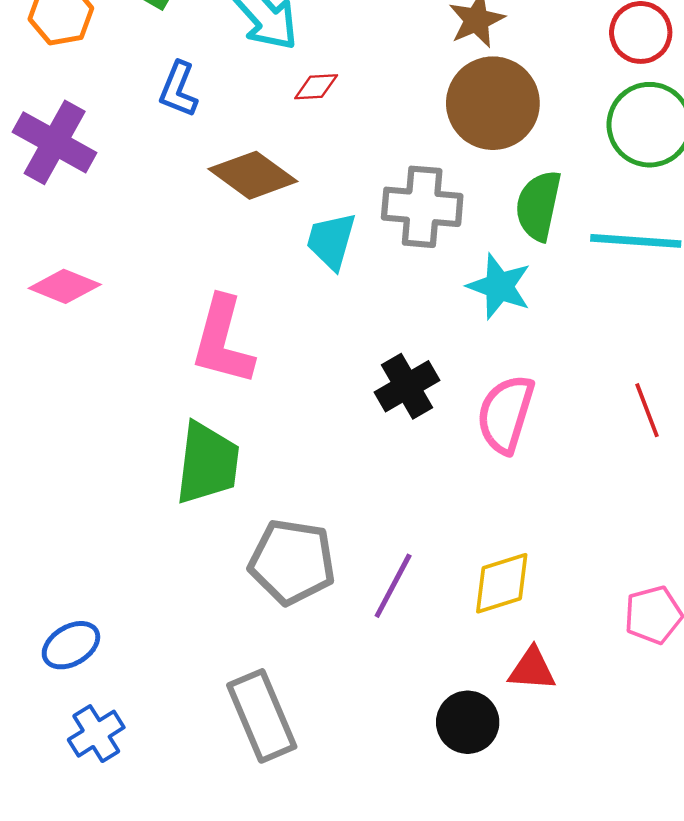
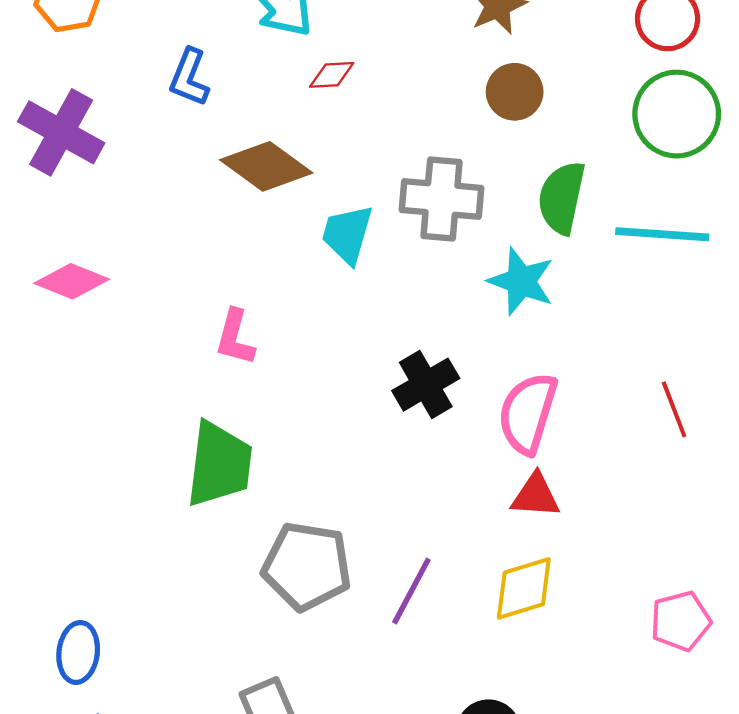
brown circle: (493, 103) -> (515, 92), size x0.6
pink L-shape: (223, 341) -> (235, 337), size x0.6
blue ellipse: (71, 645) -> (78, 652), turned -52
red triangle: (532, 669) -> (536, 496), moved

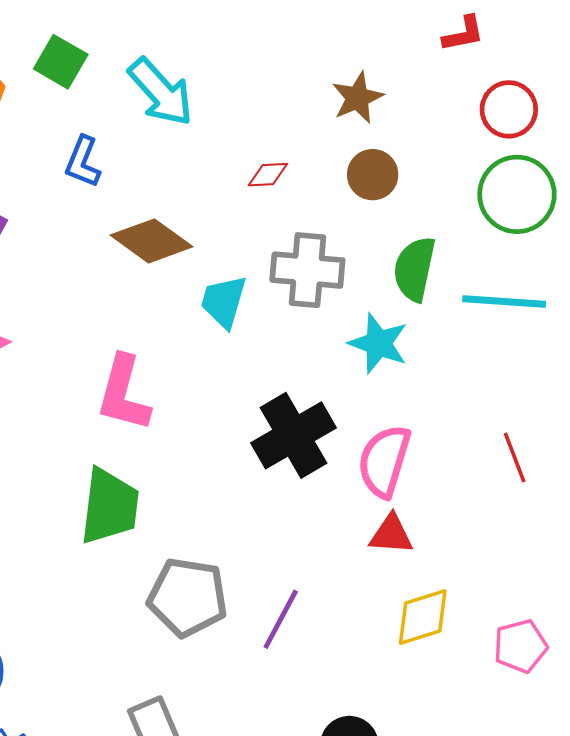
red diamond: (332, 75) -> (268, 175), moved
pink L-shape: (235, 337) -> (124, 393), size x1.5
black cross: (426, 385) -> (293, 435), size x1.4
yellow diamond: (524, 588) -> (423, 617), moved

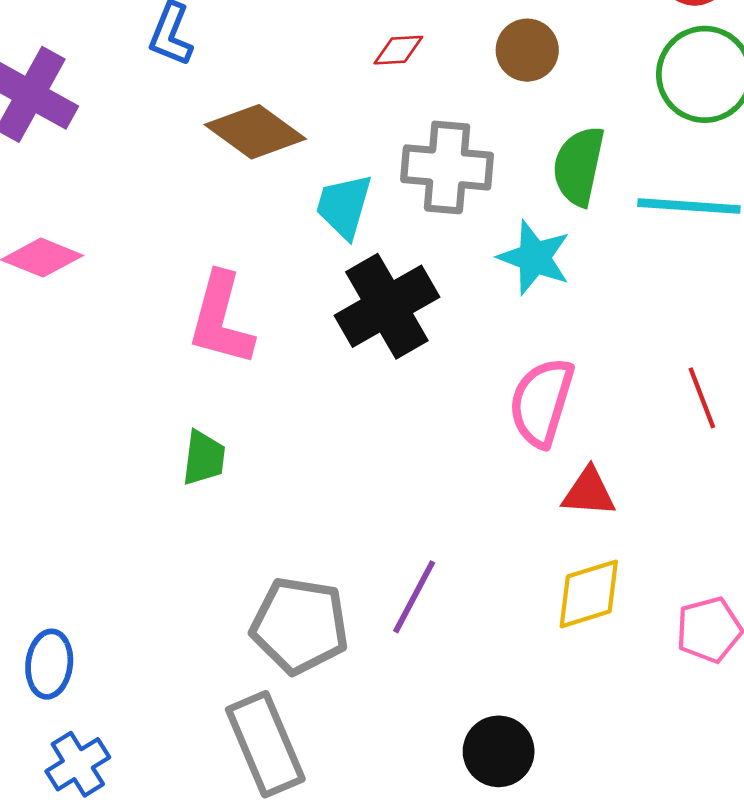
black cross: (293, 435) -> (387, 306), moved
green trapezoid: (110, 506) -> (204, 458), size x0.6
red triangle: (391, 534) -> (589, 492), moved
gray pentagon: (188, 597) -> (300, 625), moved

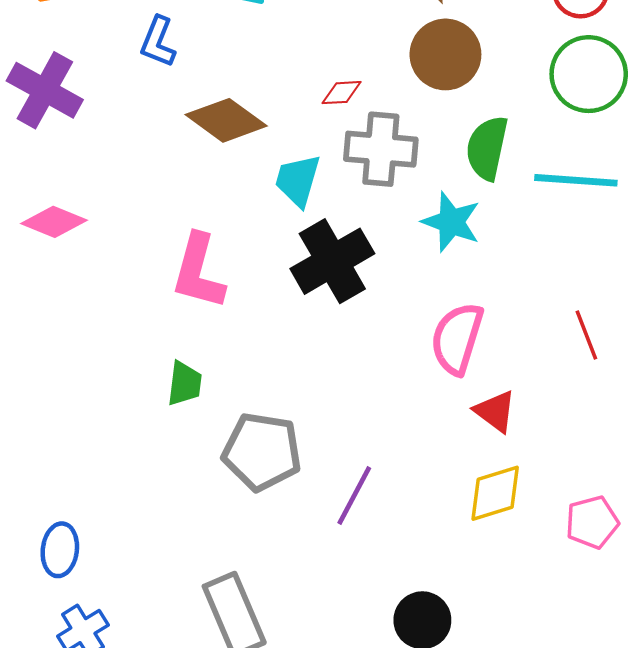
red diamond: (398, 50) -> (342, 93), moved
brown circle: (527, 50) -> (445, 54), size x1.4
red triangle: (589, 492) -> (495, 411), turned 33
gray pentagon: (300, 625) -> (262, 452), moved

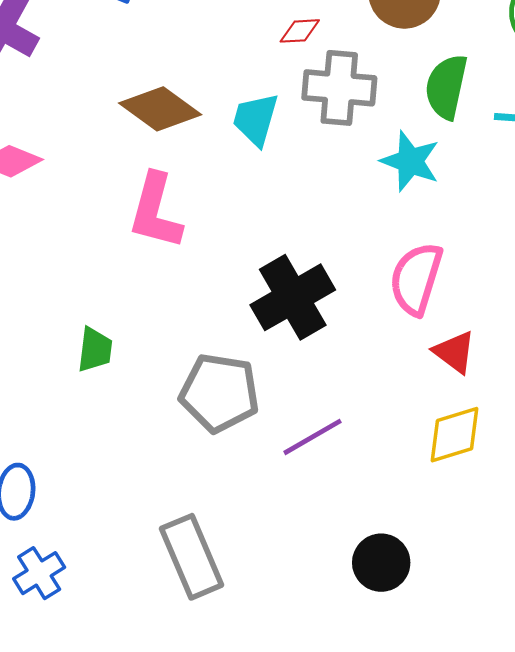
brown diamond: (226, 120) -> (160, 109), moved
black cross: (332, 261) -> (293, 297), moved
green trapezoid: (185, 384) -> (95, 350), moved
purple line: (354, 496) -> (313, 437), turned 32

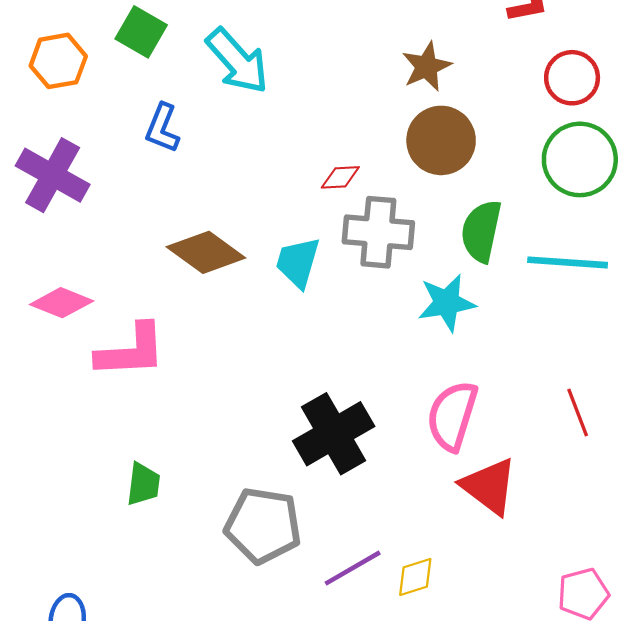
cyan star: (410, 161) -> (447, 303), turned -30
pink L-shape: (155, 211) -> (131, 351), moved, turned -108
red triangle: (454, 352) -> (489, 486), size x1.4
yellow diamond: (454, 435) -> (415, 577), moved, size x0.7

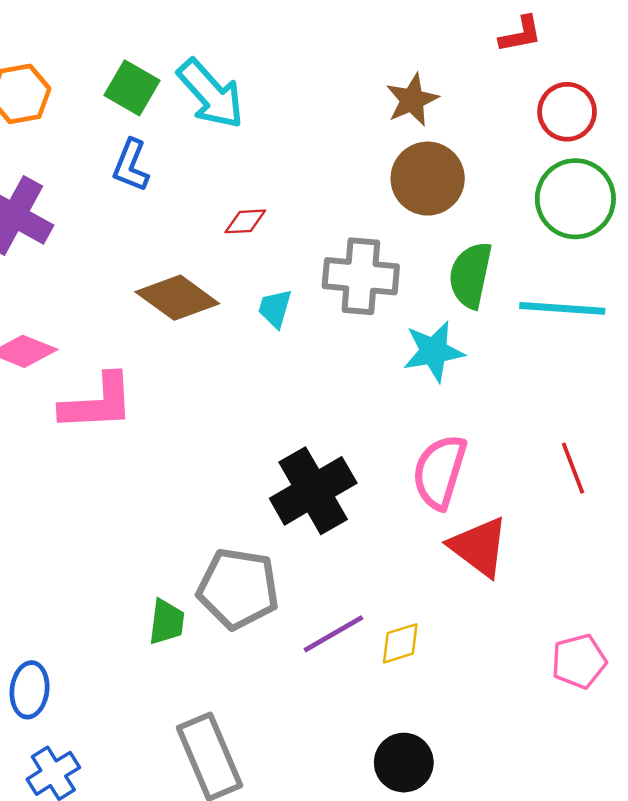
green square: (141, 32) -> (132, 88), moved
red diamond: (340, 177) -> (245, 221), moved
cyan trapezoid: (298, 262) -> (275, 308), size x0.7
green trapezoid: (143, 484) -> (167, 622), moved

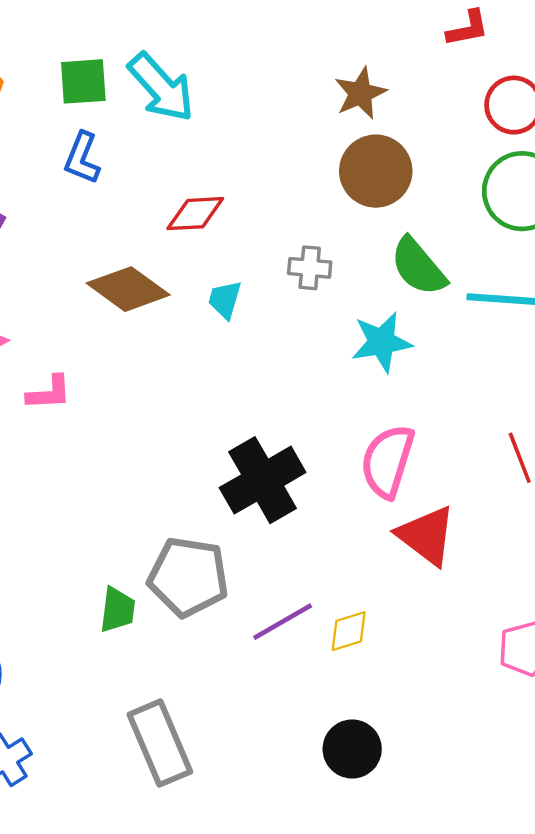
green square: (132, 88) -> (83, 81), turned -34
red diamond: (245, 221) -> (195, 214), size x1.4
green semicircle: (471, 275) -> (418, 267), turned -52
gray cross: (361, 276) -> (310, 268), size x0.6
pink L-shape: (97, 403) -> (49, 393), size x0.6

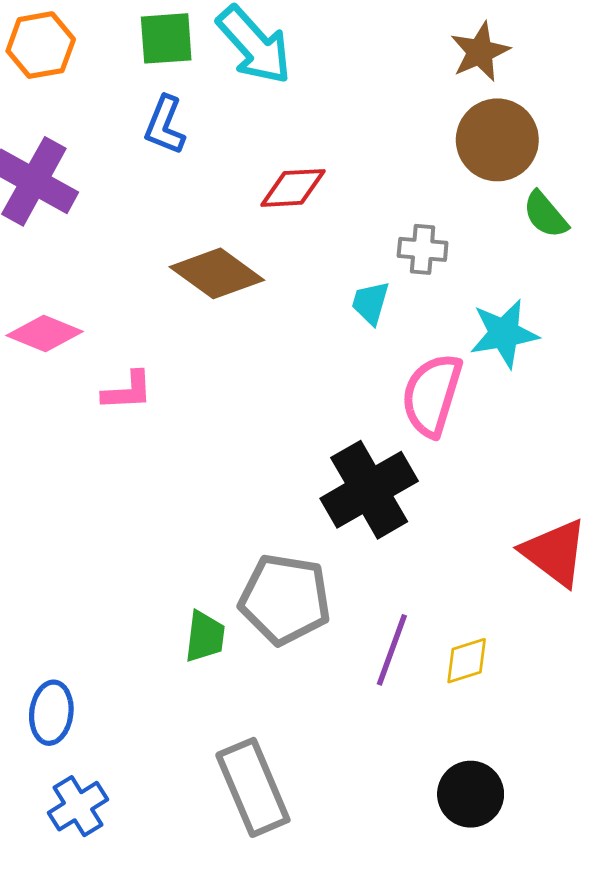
green semicircle: (418, 267) -> (545, 215), moved, size x0.7
cyan trapezoid: (225, 300) -> (370, 303), moved
pink semicircle: (388, 461) -> (432, 395), moved
purple line: (283, 622) -> (392, 650), turned -40

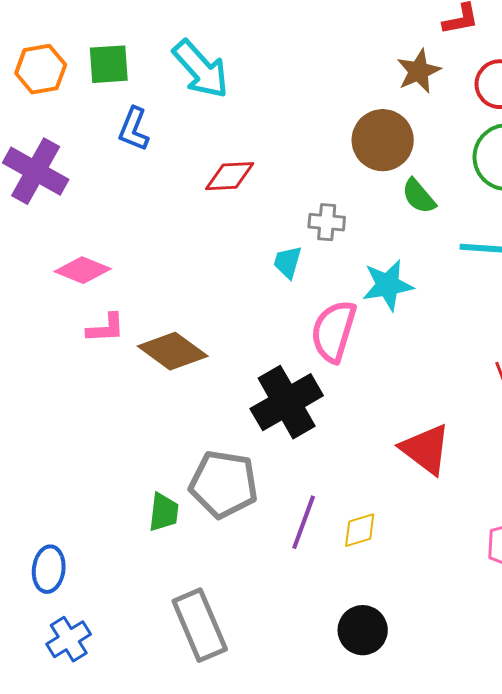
green square: (166, 38) -> (109, 64), moved
brown star: (480, 52) -> (419, 71), moved
brown diamond: (217, 273) -> (173, 351), moved
pink diamond: (45, 333) -> (83, 270), moved

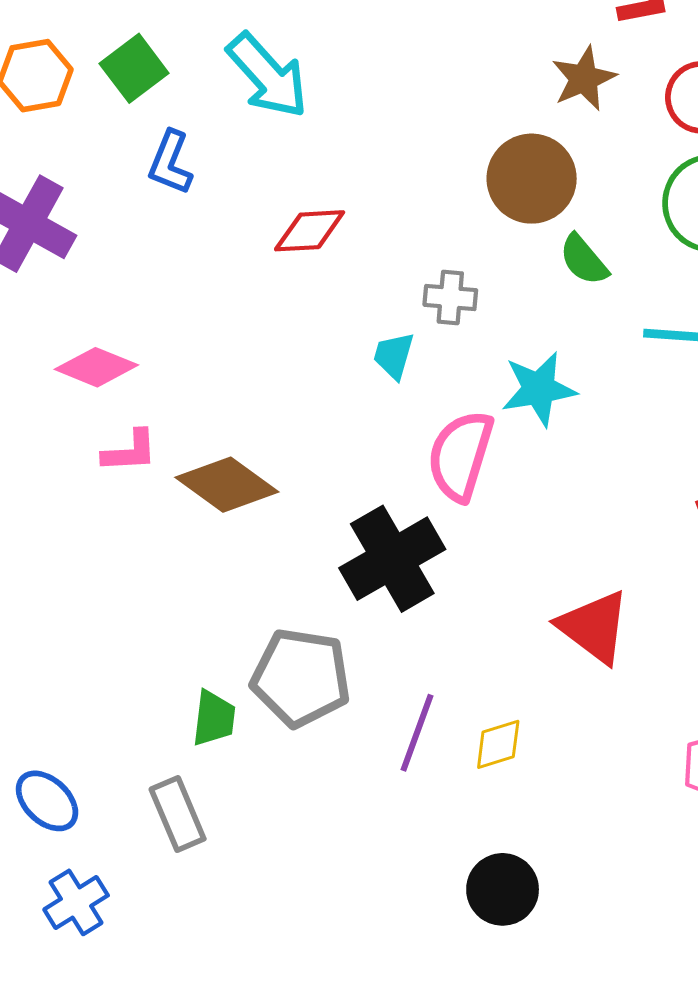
green square: (109, 64) -> (134, 68), turned -33
blue ellipse: (49, 569) -> (47, 801), turned -54
gray rectangle: (200, 625) -> (178, 814), moved, size x0.7

